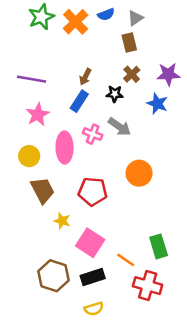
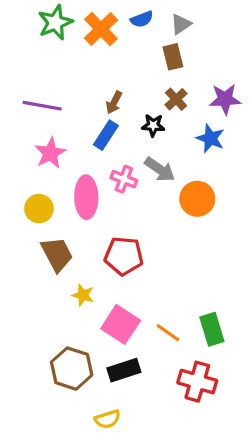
orange circle: (139, 173) -> (197, 199), moved
orange line: (126, 260) -> (168, 333), moved
yellow semicircle: (94, 309) -> (108, 419), moved

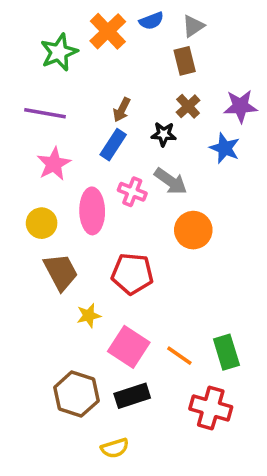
green star: (55, 22) -> (59, 52), moved
orange circle: (197, 199) -> (193, 230), moved
yellow star: (83, 295) -> (89, 316), turned -30

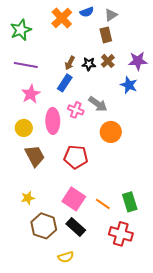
green star: (59, 52) -> (21, 30), moved
black star: (164, 134) -> (89, 64), moved
yellow star: (89, 316) -> (28, 198), moved
black rectangle: (132, 396) -> (76, 227), turned 60

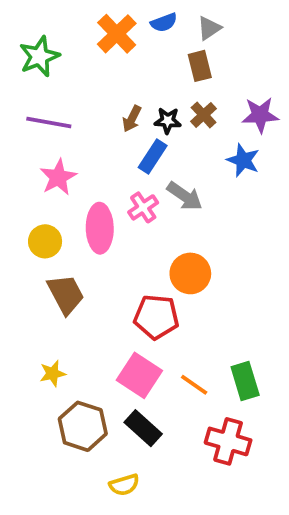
blue rectangle: (65, 83) -> (153, 156), moved
pink cross: (76, 110) -> (143, 207), turned 35
orange circle: (111, 132) -> (190, 273), moved
red pentagon: (76, 157) -> (156, 317), moved

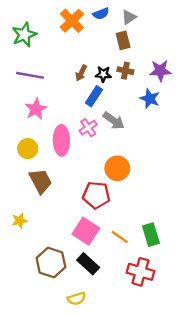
brown cross: (204, 115) -> (125, 71), turned -35
yellow star: (53, 373) -> (20, 221), moved

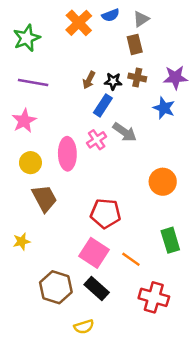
pink star: (36, 109) -> (24, 121), moved
orange circle: (117, 168) -> (163, 182), moved
green rectangle: (151, 235) -> (170, 240), moved

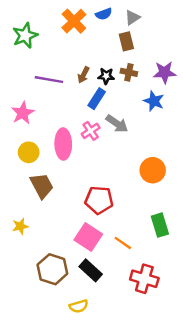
purple line: (33, 83) -> (49, 80), moved

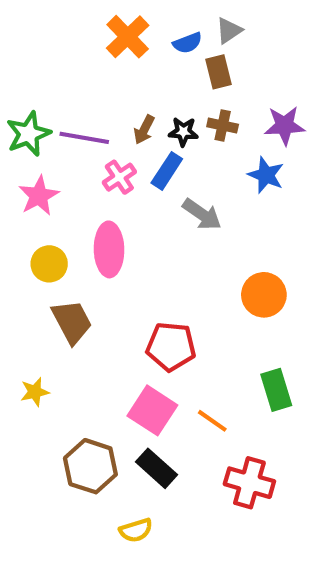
blue semicircle: (104, 14) -> (187, 43), moved
green star: (25, 35) -> (28, 134), moved
pink cross: (91, 131) -> (119, 177), moved

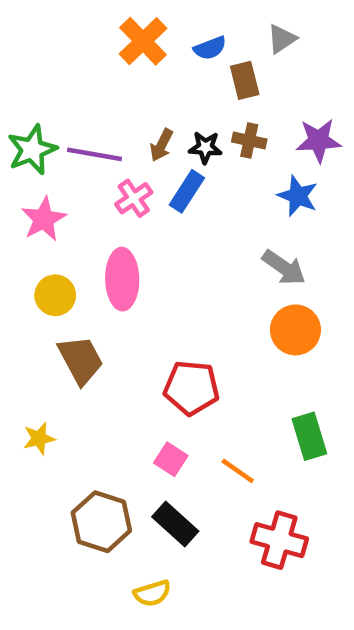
gray triangle: (229, 31) -> (282, 39), moved
gray arrow: (202, 214) -> (284, 268), moved
pink square: (152, 410) -> (171, 459), size x0.6

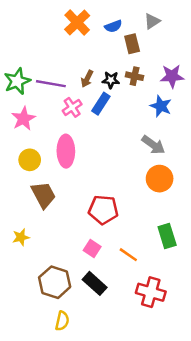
yellow semicircle: (152, 593) -> (62, 321), moved, turned -60

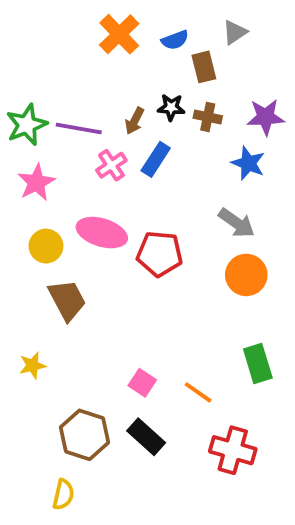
black star: (111, 80) -> (171, 107), moved
pink ellipse: (66, 151) -> (102, 233), turned -72
red pentagon: (103, 210) -> (160, 254), moved
yellow semicircle: (62, 321) -> (63, 494), moved

